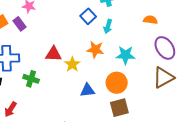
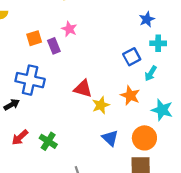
green cross: (31, 79) -> (48, 141), moved
blue triangle: (87, 90) -> (110, 138), turned 35

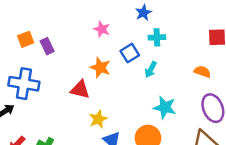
pink star: (69, 29) -> (102, 29), moved
orange star: (130, 95) -> (100, 68), moved
yellow star: (101, 105) -> (98, 119), moved

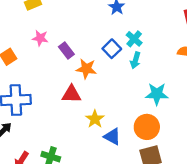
pink star: (102, 29) -> (40, 38), moved
cyan cross: (157, 37) -> (134, 39), moved, turned -35
purple rectangle: (47, 46) -> (66, 50), moved

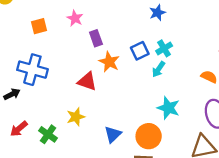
yellow star: (95, 119) -> (76, 117), moved
blue triangle: (112, 136) -> (113, 134), turned 30

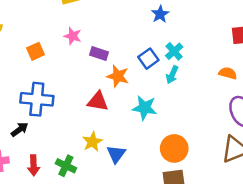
purple rectangle: (96, 38) -> (99, 53), turned -42
cyan star: (168, 108) -> (145, 108), moved
red arrow: (19, 129) -> (34, 165), turned -42
blue triangle: (113, 134) -> (116, 154), moved

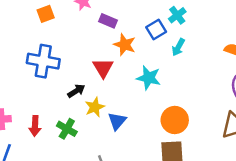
cyan cross: (174, 51) -> (177, 15), moved
red triangle: (98, 101) -> (103, 68), turned 45
black arrow: (20, 129) -> (76, 91), moved

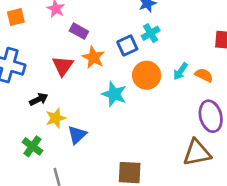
cyan arrow: (178, 47) -> (181, 71), moved
red triangle: (103, 68) -> (63, 66), moved
orange circle: (175, 120) -> (147, 75), moved
green cross: (67, 129) -> (32, 146), moved

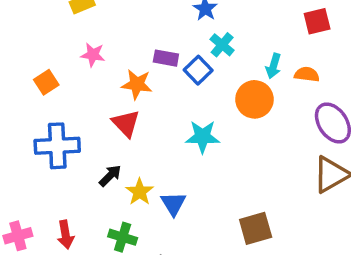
purple rectangle: (79, 31) -> (166, 58), moved
orange star: (93, 57) -> (137, 84), moved
cyan arrow: (181, 71) -> (273, 66), moved
orange circle: (147, 75) -> (254, 99), moved

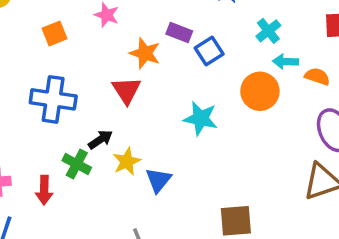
cyan cross: (222, 45) -> (268, 31), moved
cyan arrow: (273, 66) -> (286, 62), turned 65
green cross: (123, 237) -> (77, 164), moved

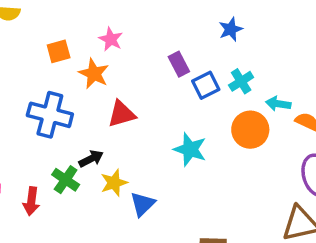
cyan cross: (268, 31) -> (241, 81), moved
purple rectangle: (179, 33) -> (179, 64), turned 35
orange star: (145, 53) -> (94, 74), moved
red triangle: (126, 90) -> (122, 114), turned 40

